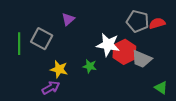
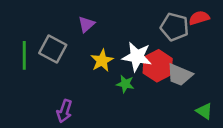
red semicircle: (157, 23) -> (199, 18), moved
green star: (90, 66) -> (125, 84), moved
yellow star: (59, 69) -> (102, 61), moved, turned 30
purple arrow: (51, 88) -> (64, 111), turned 138

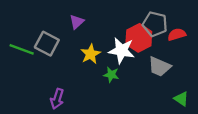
red semicircle: (199, 18) -> (177, 34), moved
green line: (24, 55) -> (22, 49), turned -70
red hexagon: (158, 66) -> (139, 38), moved

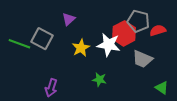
green star: (111, 75) -> (99, 80), moved

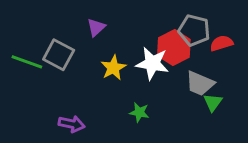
purple arrow: (51, 88) -> (72, 124), turned -96
green triangle: (162, 88) -> (213, 102), moved, turned 32

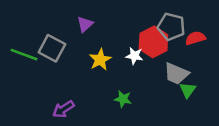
white star: (152, 63) -> (134, 56), size x0.6
purple arrow: (72, 124) -> (63, 109), turned 135

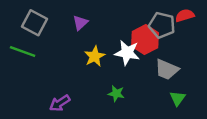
red semicircle: (195, 38) -> (185, 15), moved
gray square: (52, 48) -> (35, 23), moved
white star: (134, 56) -> (127, 53), size x1.5
green triangle: (188, 90) -> (178, 98), moved

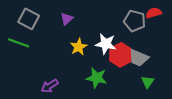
red hexagon: (145, 40) -> (121, 55), moved
green star: (116, 94) -> (97, 78), size x1.5

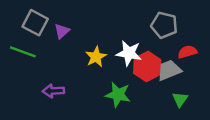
red semicircle: (154, 13) -> (187, 52), moved
purple triangle: (67, 19) -> (62, 31), moved
gray trapezoid: (139, 58) -> (169, 70), turned 135
purple arrow: (50, 86) -> (53, 91), moved, turned 30

